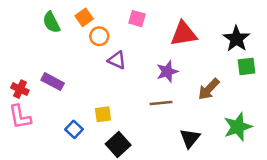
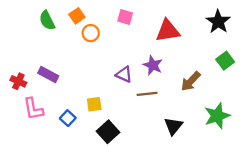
black star: (236, 39) -> (218, 22), moved
purple triangle: (117, 60) -> (124, 74), moved
green square: (247, 66) -> (225, 61), turned -30
purple star: (167, 71) -> (153, 65), turned -30
pink L-shape: (20, 117) -> (33, 109), moved

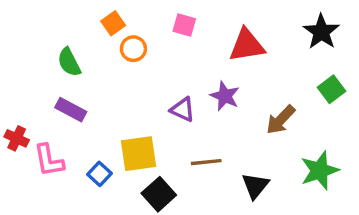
green semicircle: (47, 20) -> (69, 62), moved
red cross: (18, 81) -> (17, 138), moved
brown line: (147, 94) -> (206, 162), moved
yellow square: (94, 104) -> (138, 154), size x1.6

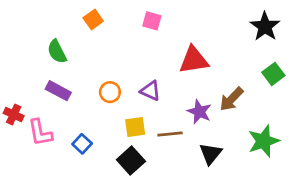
red triangle: (247, 45) -> (194, 60), moved
orange circle: (133, 49) -> (110, 92), moved
purple star: (225, 96) -> (199, 112), moved
yellow square: (138, 154) -> (135, 127), moved, size x0.7

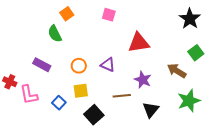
green semicircle: (57, 52) -> (55, 34), moved
brown arrow: (231, 99) -> (177, 71), moved, turned 78
yellow square: (135, 127) -> (81, 91), moved

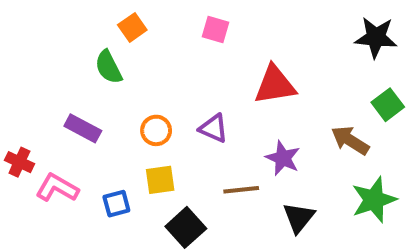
black star: (190, 19) -> (376, 37), turned -30
pink L-shape: (29, 95) -> (57, 188), turned 130
blue square: (59, 103) -> (116, 204), turned 32

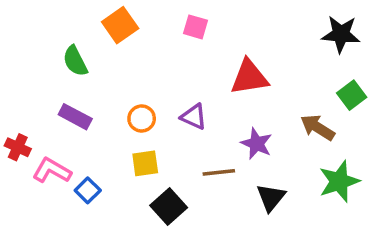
orange square: (132, 27) -> (120, 25), size x1.4
green semicircle: (109, 67) -> (75, 61), moved
blue square: (116, 204) -> (88, 190), moved, turned -30

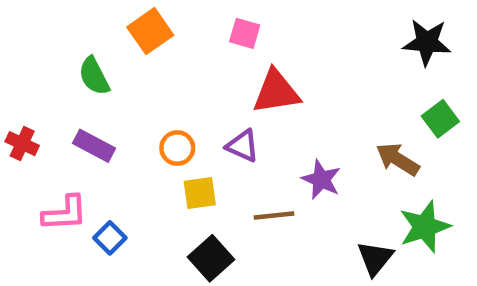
red triangle: (249, 77) -> (276, 92), moved
red cross: (18, 147) -> (22, 144), moved
yellow square: (145, 163) -> (200, 193), moved
pink L-shape: (52, 171) -> (65, 213), turned 147
black triangle: (271, 198) -> (375, 258), moved

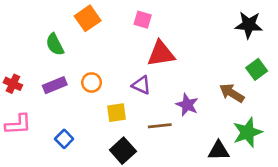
purple rectangle: (94, 146) -> (55, 85), turned -50
orange circle: (177, 148) -> (92, 82), moved
pink L-shape: (65, 213) -> (18, 124), moved
black triangle: (375, 258) -> (219, 151), turned 50

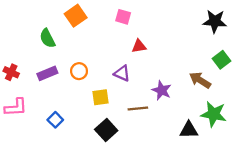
red triangle: (161, 54) -> (139, 46), size x0.6
green star: (247, 132) -> (214, 114), turned 30

